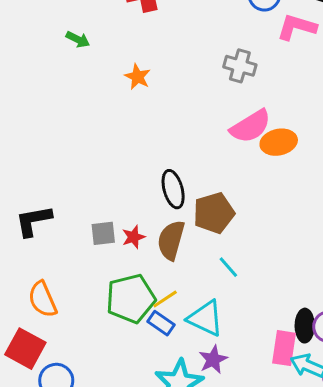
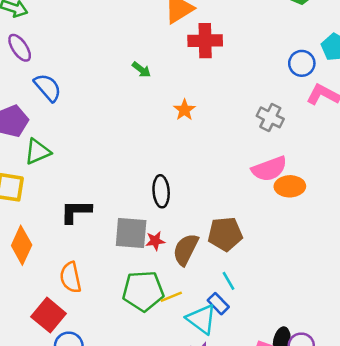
black ellipse: (173, 189) -> (161, 191), moved
gray square: (103, 233) -> (131, 233), size x1.6
blue rectangle: (161, 323) -> (218, 304), moved

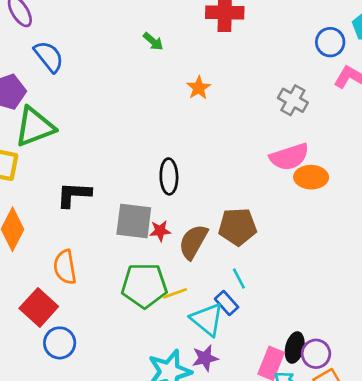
green triangle: (38, 152) -> (35, 127), size x1.4

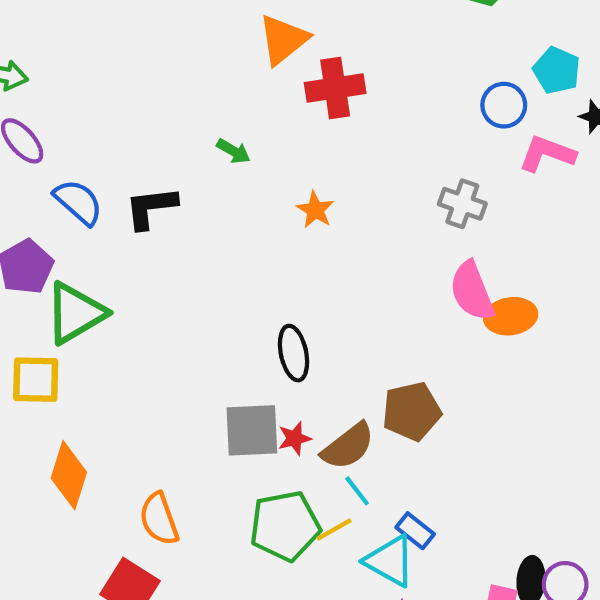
pink semicircle: (289, 157) -> (472, 291), turned 96
black L-shape: (74, 195) -> (151, 208), moved
brown semicircle: (193, 242) -> (348, 446), turned -147
cyan line: (239, 278) -> (357, 491), moved

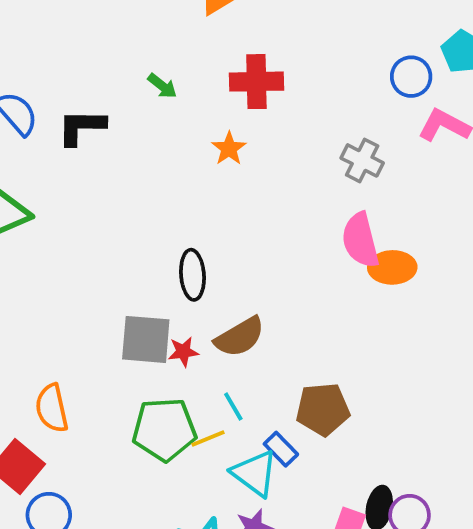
red cross: (335, 88) -> (256, 82), moved
brown pentagon: (412, 411) -> (323, 409), moved
brown semicircle: (348, 446) -> (240, 337), moved

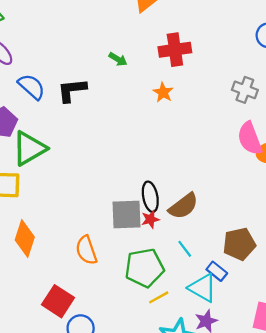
black ellipse: (192, 275) -> (150, 197), moved
orange semicircle: (52, 408) -> (86, 250), moved
yellow line: (208, 439) -> (159, 297), moved

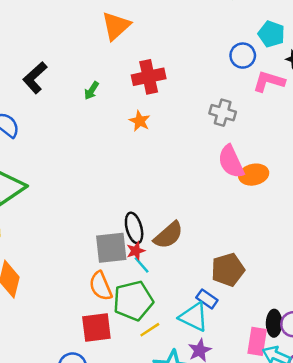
green arrow: (118, 59) -> (92, 91), turned 96
black L-shape: (72, 90) -> (35, 78), moved, turned -32
cyan line: (185, 249) -> (142, 265), moved
orange semicircle: (86, 250) -> (101, 286), moved
red square: (58, 301) -> (96, 327), moved, turned -36

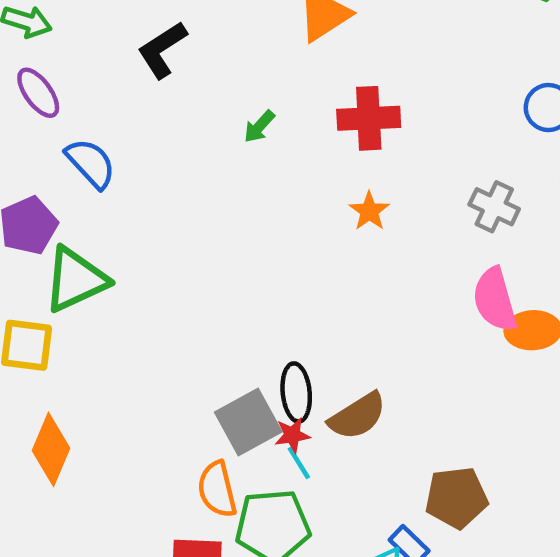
black L-shape: (35, 78) -> (162, 50), moved
orange star: (140, 121) -> (369, 211), moved
gray square: (111, 248) -> (248, 422), turned -32

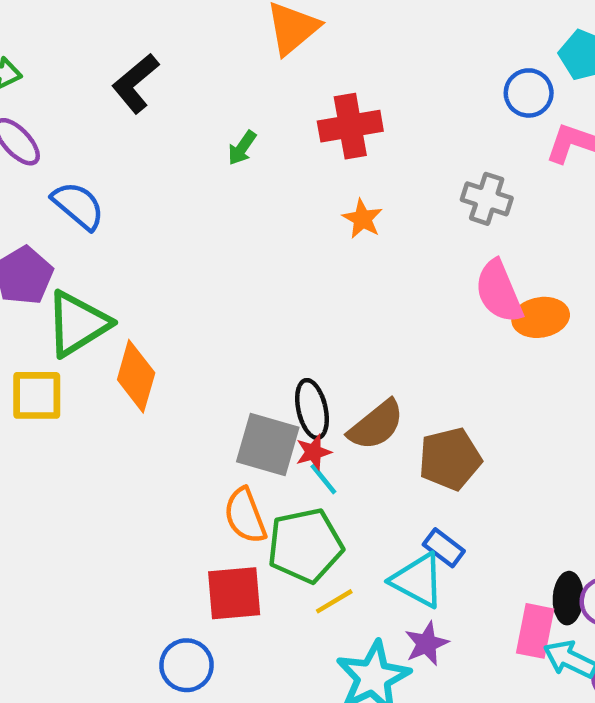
gray square: (248, 422) -> (268, 445), turned -38
orange diamond: (51, 449) -> (136, 376), moved
brown pentagon: (456, 498) -> (450, 459), moved

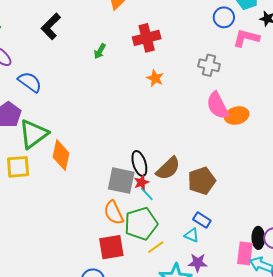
cyan triangle: (418, 580) -> (192, 235), size x0.6
purple star: (427, 644) -> (198, 263), turned 30

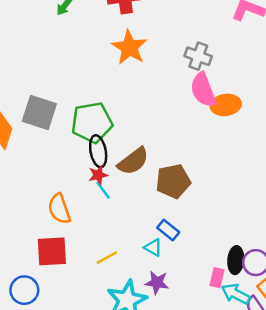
gray cross: (209, 65) -> (198, 56), moved
orange star: (155, 78) -> (129, 47), size x1.6
gray square: (121, 181) -> (39, 112), moved
green pentagon: (141, 224) -> (92, 122), moved
pink rectangle: (245, 253) -> (217, 278), size x0.7

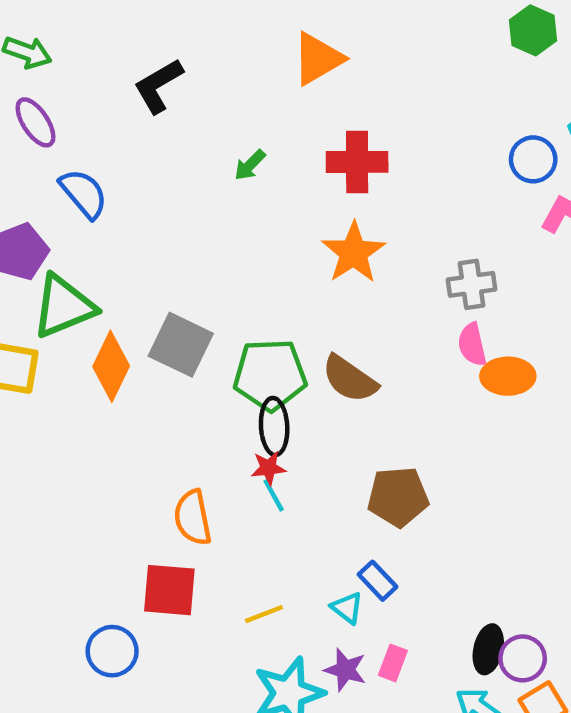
gray cross: (198, 56) -> (471, 284), turned -36
pink semicircle: (203, 90) -> (472, 345), size x0.7
brown semicircle: (133, 161) -> (350, 379), moved, turned 64
pink rectangle: (217, 278) -> (393, 663), moved

